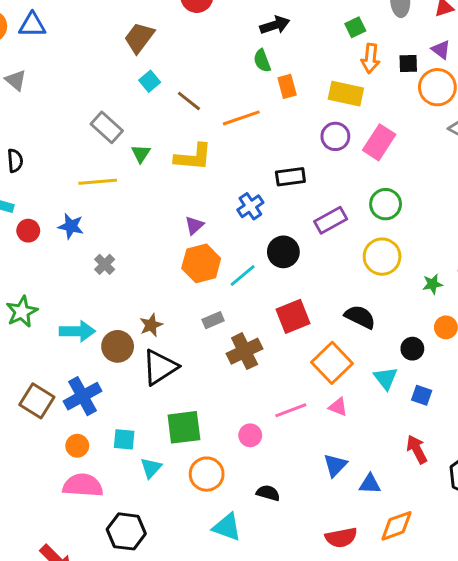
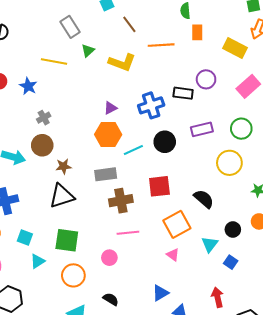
purple circle: (335, 136) -> (206, 79), moved
blue cross: (250, 206) -> (151, 105), size x1.4
gray rectangle: (213, 320) -> (106, 174), size x1.5
brown circle: (118, 346) -> (42, 145), moved
pink line: (291, 410) -> (128, 233), moved

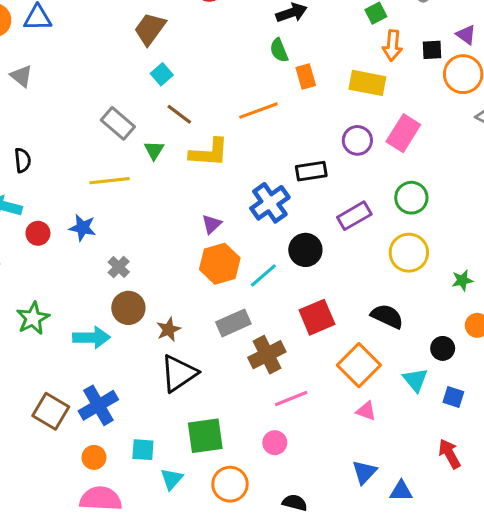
brown line: (129, 24) -> (179, 114), moved
purple circle: (206, 79) -> (357, 140), moved

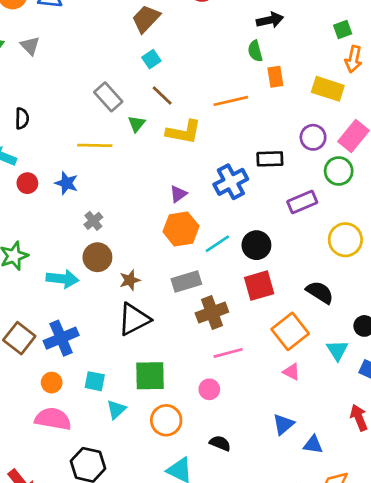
green circle: (411, 198) -> (339, 171), moved
black circle: (305, 250) -> (256, 245), moved

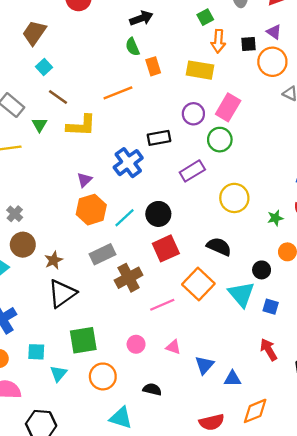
cyan triangle: (337, 350) -> (241, 294), size x1.4
pink line: (228, 353) -> (162, 305), moved
pink triangle: (291, 372) -> (173, 347), moved

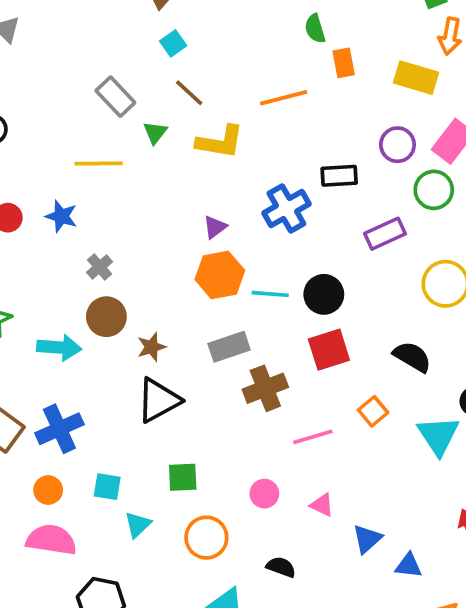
cyan line: (124, 218) -> (270, 294), turned 40
orange square: (198, 284) -> (373, 411), size x0.6
green square: (83, 340) -> (183, 477), size x0.7

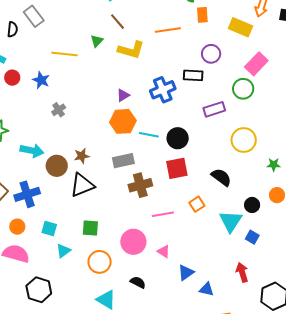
gray rectangle: (115, 97) -> (34, 16), moved
purple circle: (397, 145) -> (211, 54), moved
brown circle: (106, 317) -> (57, 166), moved
pink circle: (264, 494) -> (133, 242), size x1.6

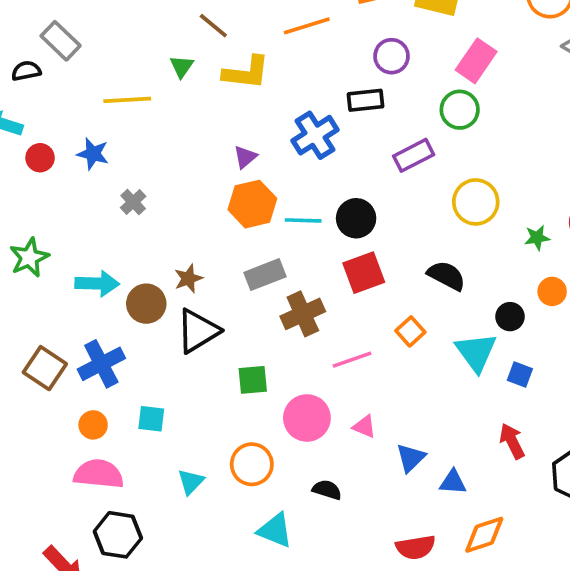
black semicircle: (12, 29) -> (26, 71), turned -98
green square: (90, 228) -> (253, 380), moved
cyan triangle: (63, 251) -> (191, 482), moved
black hexagon: (39, 290) -> (118, 535), moved

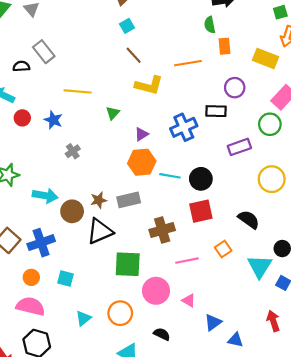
green triangle: (182, 66) -> (113, 113), moved
gray rectangle: (265, 275) -> (129, 200), moved
green square: (253, 380) -> (128, 264), size x1.5

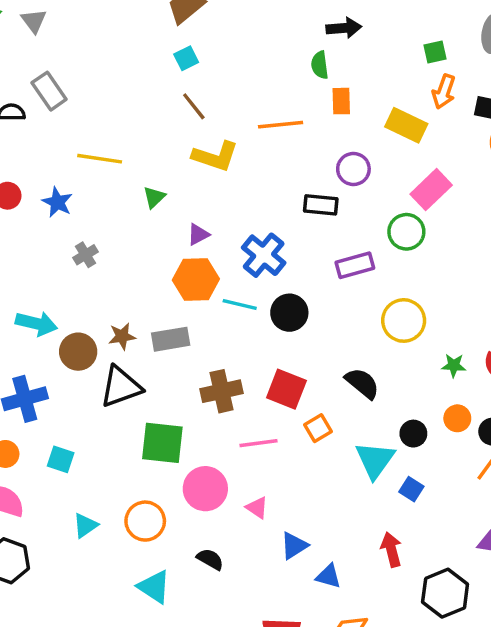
blue cross: (184, 127) -> (264, 255), moved, turned -30
red square: (201, 211) -> (286, 389), moved, turned 30

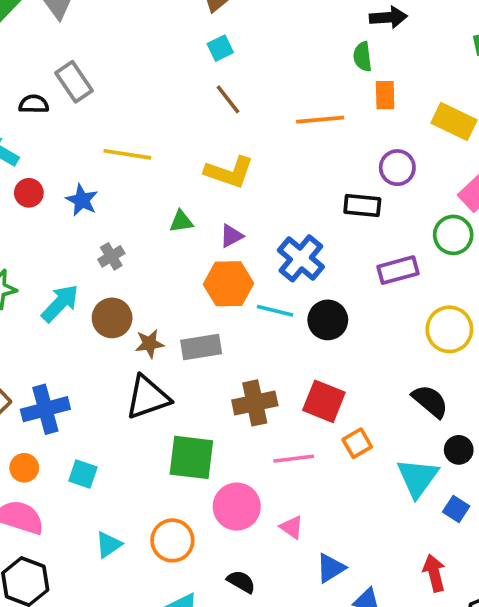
yellow L-shape: (215, 156) -> (229, 172), moved
green triangle: (154, 197) -> (181, 221), moved, turned 35
cyan arrow: (36, 323) -> (60, 303), moved, turned -60
brown circle: (78, 352) -> (112, 318), moved
black semicircle: (362, 383) -> (430, 401), moved

